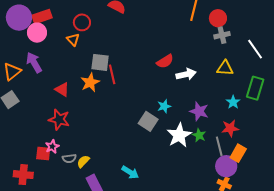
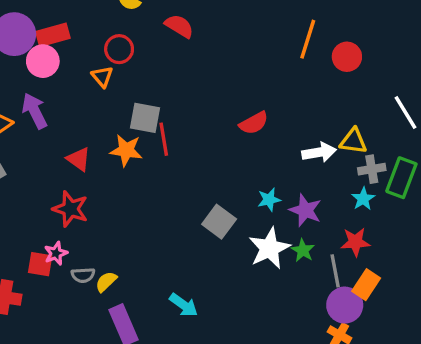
gray cross: (222, 35) -> (372, 169), moved
white arrow: (186, 74) -> (319, 152), moved
orange star: (90, 82) -> (126, 150), turned 30
cyan star: (164, 106) -> (269, 200), moved

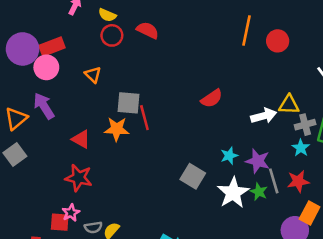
red circle: (119, 49) -> (112, 35), moved
gray line: (335, 271) -> (274, 181), moved

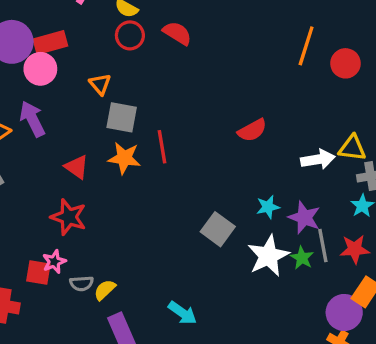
gray square: (128, 103) -> (122, 117), moved

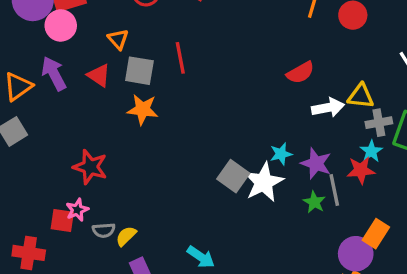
red semicircle: (252, 130) -> (300, 73), moved
red line: (162, 147) -> (180, 58), moved
red triangle: (77, 167) -> (99, 75), moved
red star: (355, 249) -> (361, 170), moved
white star: (268, 256) -> (264, 182), moved

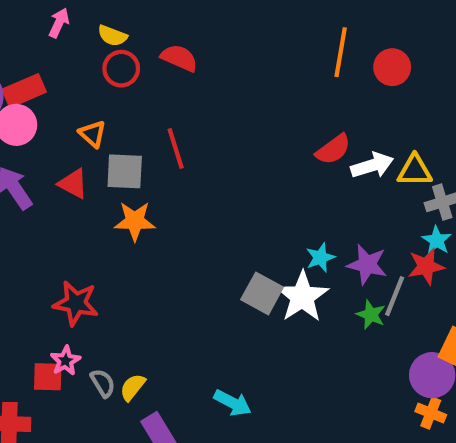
white arrow: (328, 108) -> (372, 165), moved
gray line: (334, 190) -> (395, 296), turned 40
gray semicircle: (104, 230) -> (103, 383), turned -110

